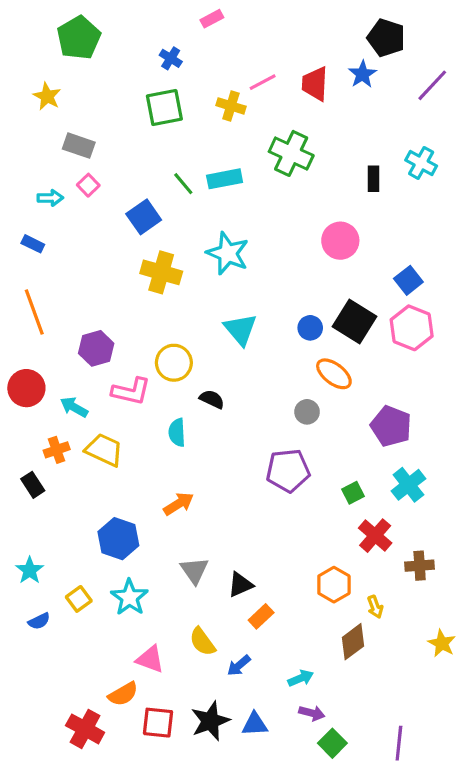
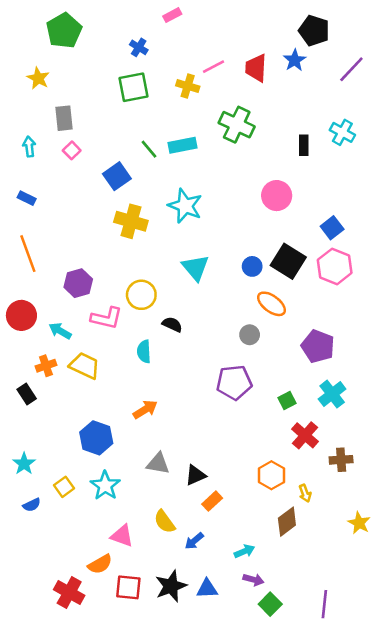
gray rectangle: (79, 146) -> (64, 118), turned 65
cyan arrow: (50, 198) -> (29, 147), moved, turned -96
gray triangle: (194, 570) -> (158, 464), turned -45

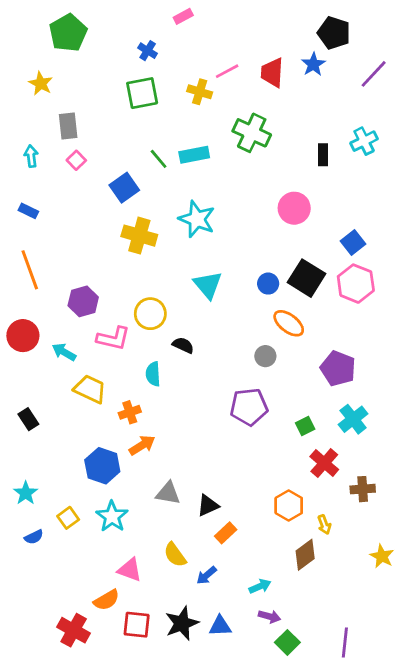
cyan cross: (342, 132) -> (364, 141), turned 35
orange cross: (46, 366) -> (130, 412), moved
orange arrow: (145, 410) -> (142, 445), moved

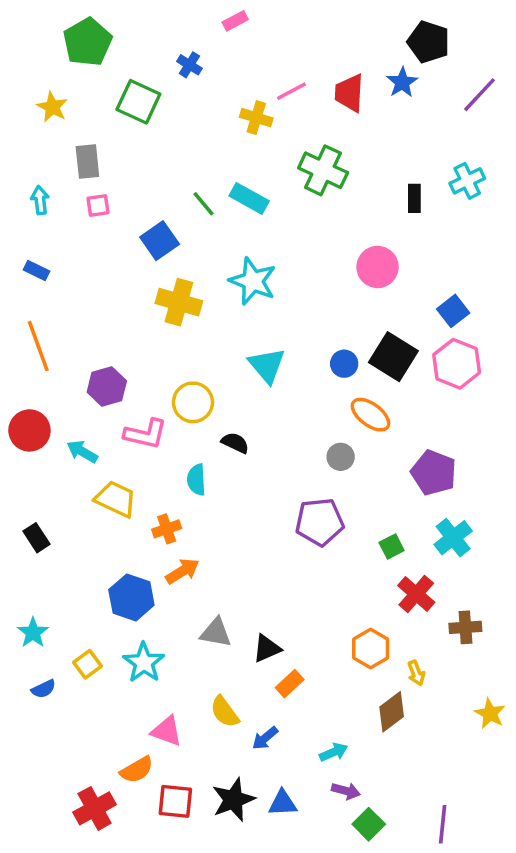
green square: (142, 93) -> (138, 102), moved, turned 36
cyan rectangle: (194, 155) -> (249, 198), turned 40
pink square: (76, 160) -> (98, 205), turned 36
red cross: (74, 630) -> (95, 808), turned 32

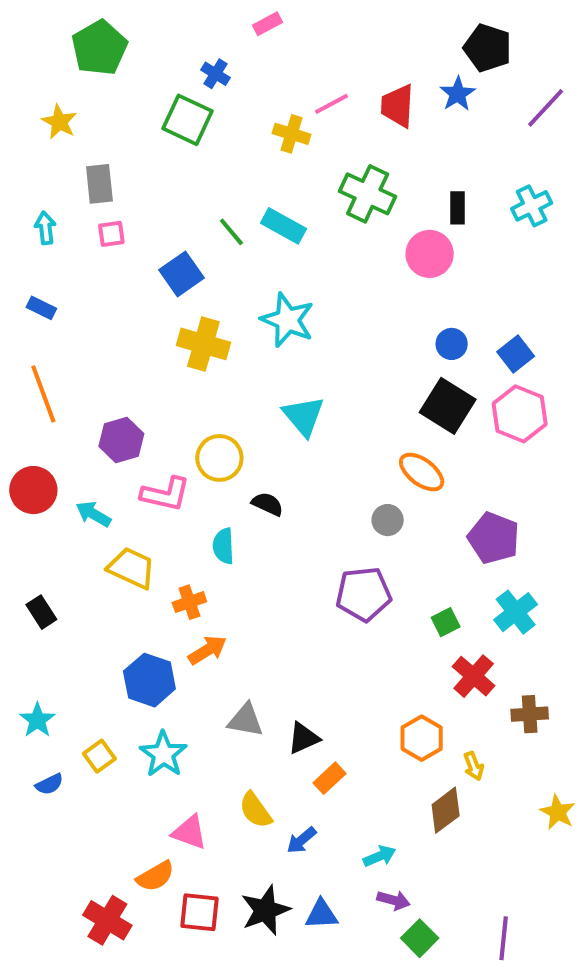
green square: (138, 102) -> (187, 120), moved
black rectangle: (414, 198) -> (458, 208), moved
pink circle: (378, 267) -> (430, 254), moved
blue circle: (344, 364) -> (452, 344), moved
red cross: (95, 808) -> (107, 920), turned -30

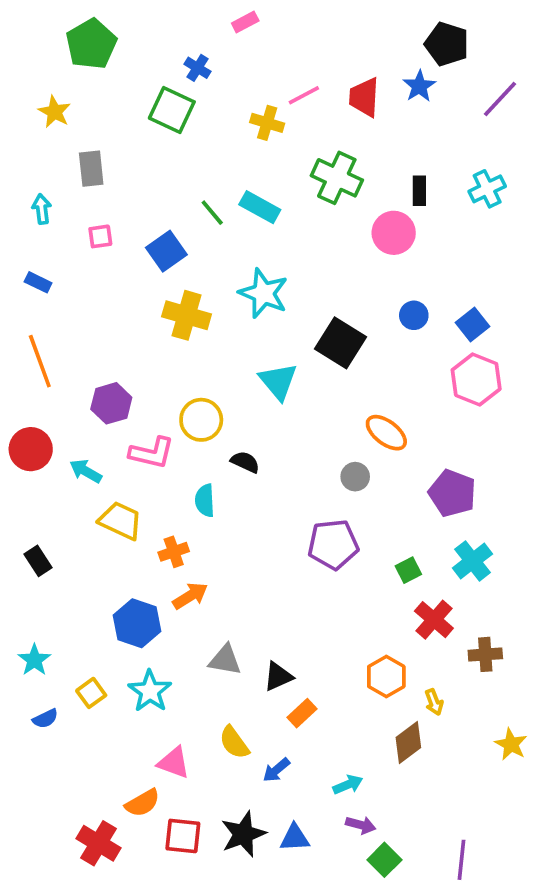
pink square: (111, 234) -> (100, 236), moved
black square: (448, 406) -> (340, 343), moved

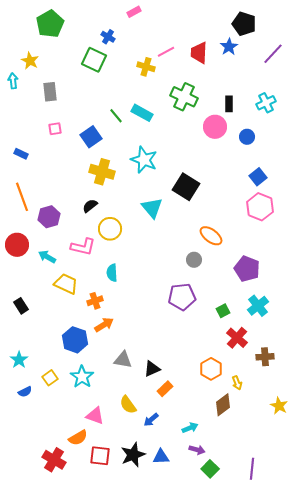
cyan arrow: (42, 209) -> (13, 81), moved
blue circle: (414, 315) -> (247, 137), moved
purple hexagon: (111, 403) -> (49, 217), moved
black semicircle: (245, 462) -> (90, 206), moved, turned -63

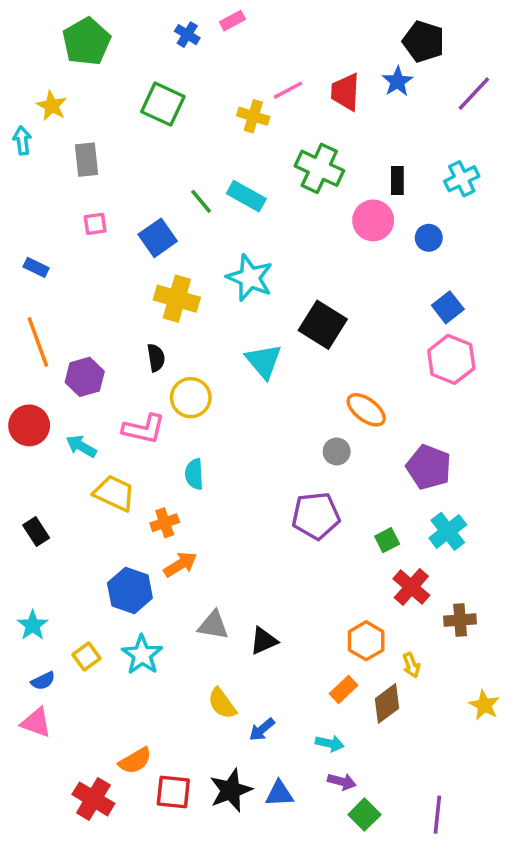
blue cross: (108, 37) -> (187, 35), moved
black semicircle: (90, 206) -> (156, 358), turned 119
orange rectangle: (165, 389) -> (344, 689), moved
pink triangle: (95, 416) -> (36, 723), moved
cyan arrow: (190, 428) -> (330, 743), turned 35

